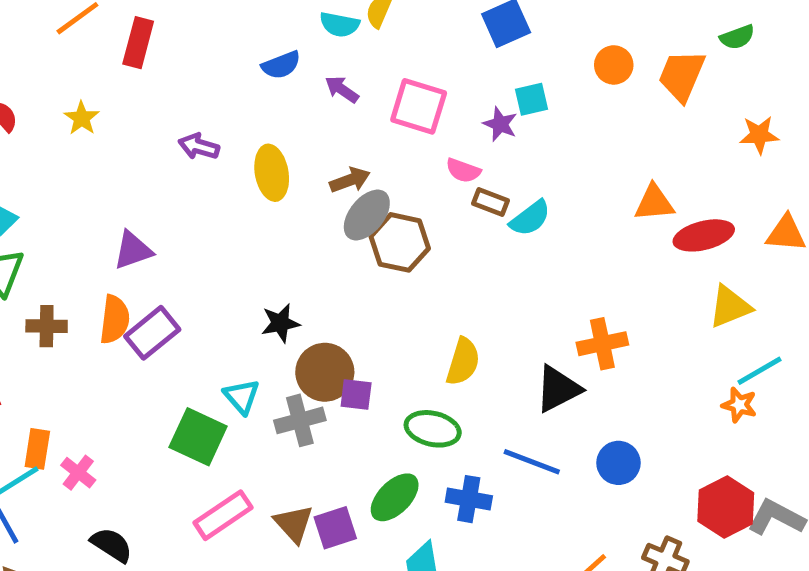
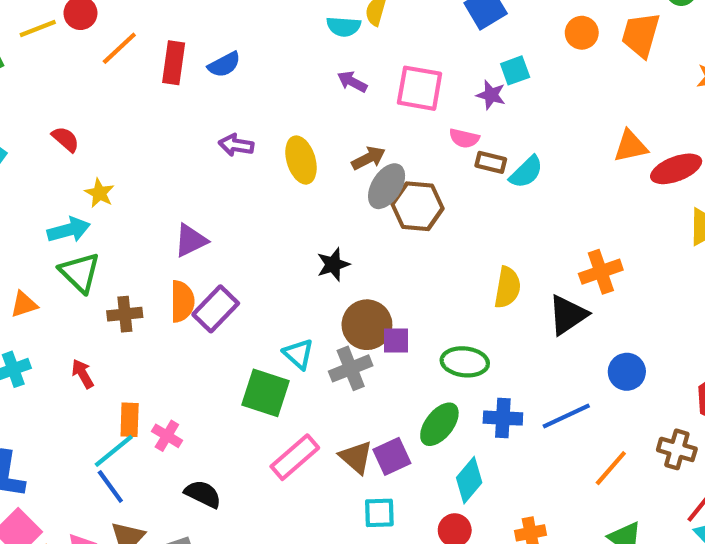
blue semicircle: (281, 65) -> (224, 65), moved
yellow star: (82, 118) -> (100, 193), moved
black star: (280, 323) -> (333, 264), moved
yellow semicircle: (463, 362) -> (507, 287), moved
blue line: (532, 462) -> (566, 416), moved, turned -39

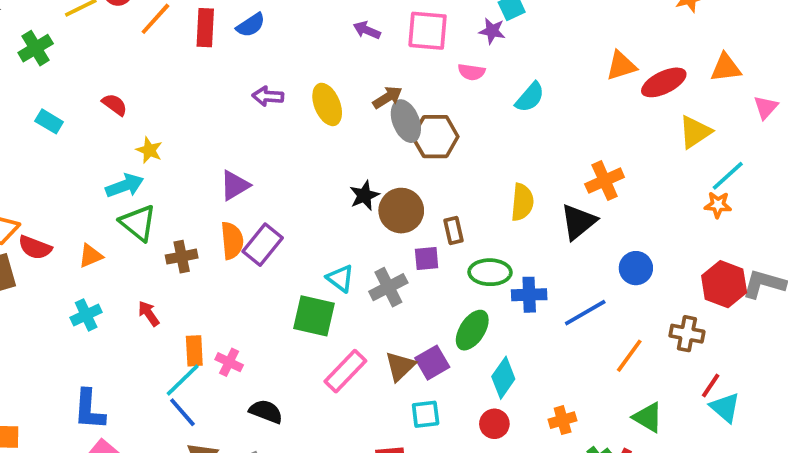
brown rectangle: (491, 162) -> (454, 230), moved, turned 68
gray ellipse: (387, 186) -> (406, 121), turned -48
brown circle: (367, 325) -> (401, 211), moved
blue cross: (503, 418) -> (529, 295), moved
brown triangle: (356, 457) -> (400, 366), turned 40

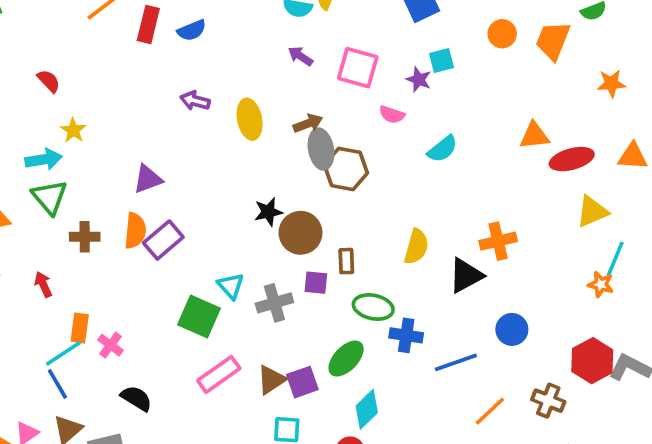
cyan line: (728, 176) -> (615, 259), turned -36

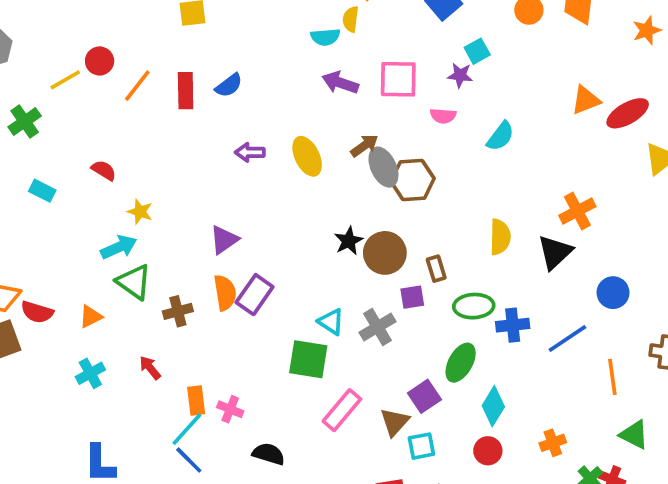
purple arrow: (300, 56) -> (340, 83), size x1.4
brown triangle: (271, 380) -> (395, 422), moved
orange line: (490, 411) -> (612, 377), turned -40

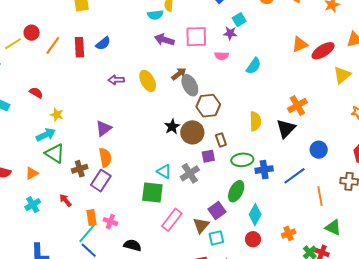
brown hexagon: (413, 180) -> (208, 106), moved
purple rectangle: (255, 295) -> (101, 181), moved

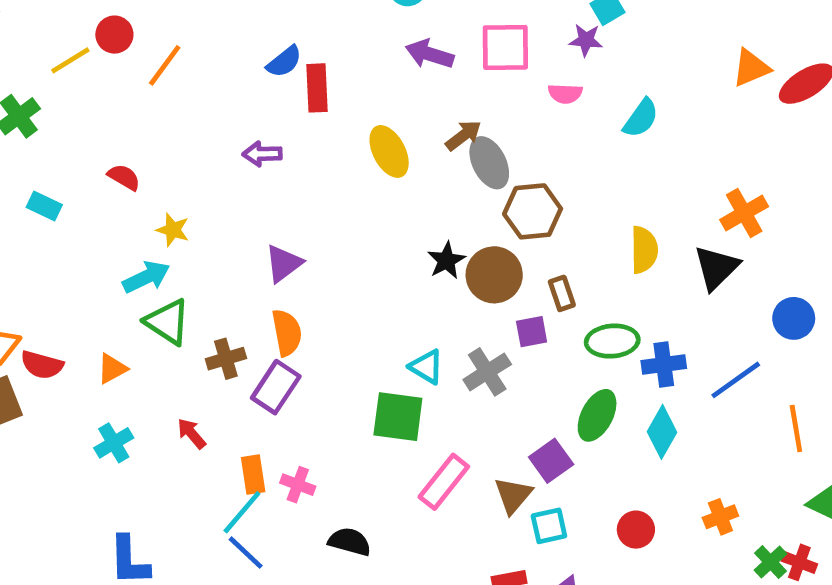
red rectangle: (79, 47) -> (317, 88), moved
purple arrow: (116, 80) -> (262, 154), moved
cyan diamond: (255, 215) -> (662, 432), moved

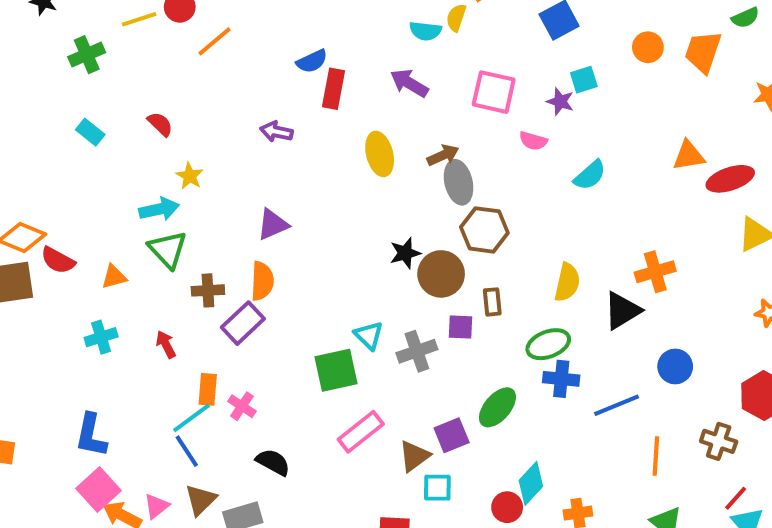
purple arrow: (430, 54) -> (409, 83), moved
green ellipse: (612, 341) -> (548, 344), moved, turned -30
green square: (398, 417) -> (336, 370), turned -33
cyan diamond: (662, 432) -> (531, 483), moved

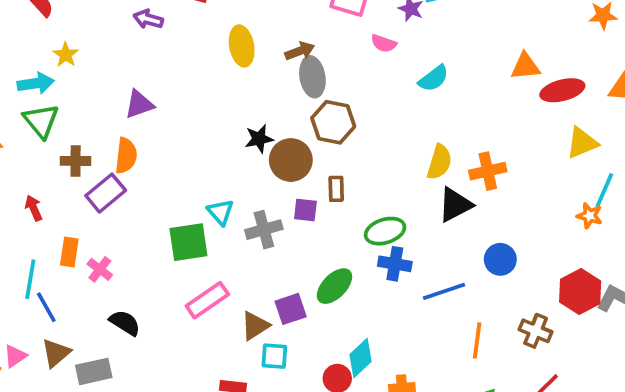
yellow semicircle: (567, 282) -> (439, 162), moved
cyan line: (192, 418) -> (30, 279), moved, turned -48

